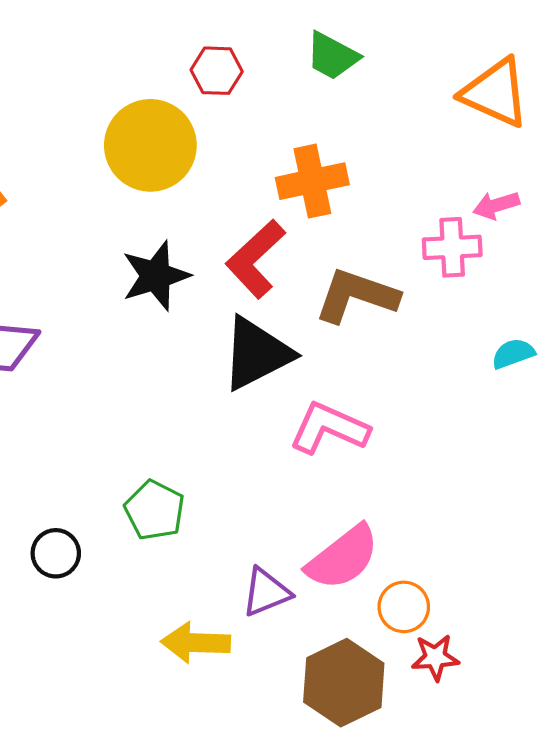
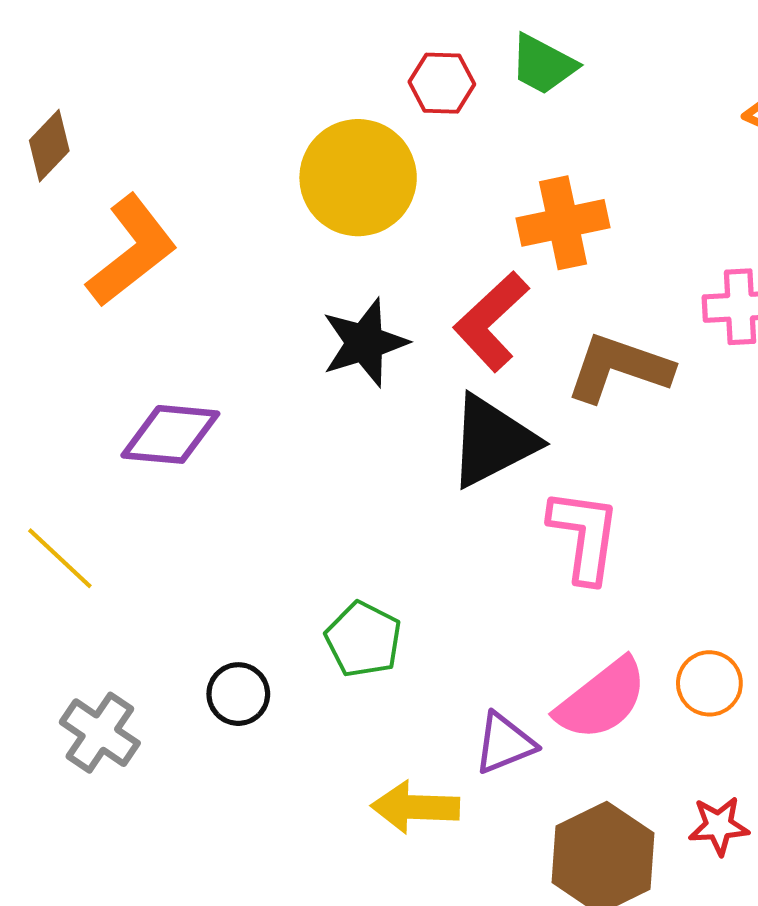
green trapezoid: (332, 56) -> (543, 64), moved
pink L-shape: (329, 428) -> (584, 536), turned 74
orange circle: (404, 607) -> (709, 683), moved

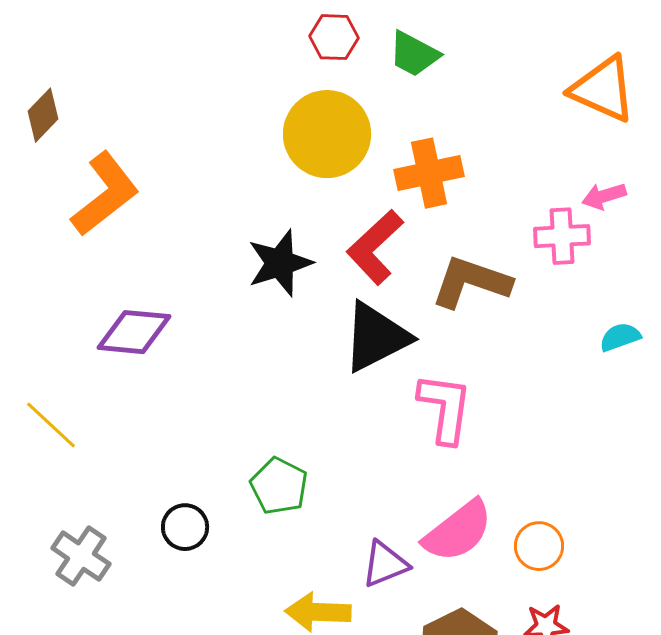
red hexagon: (442, 83) -> (334, 37), moved
yellow circle: (358, 178) -> (327, 134), moved
orange circle: (709, 683) -> (539, 546), moved

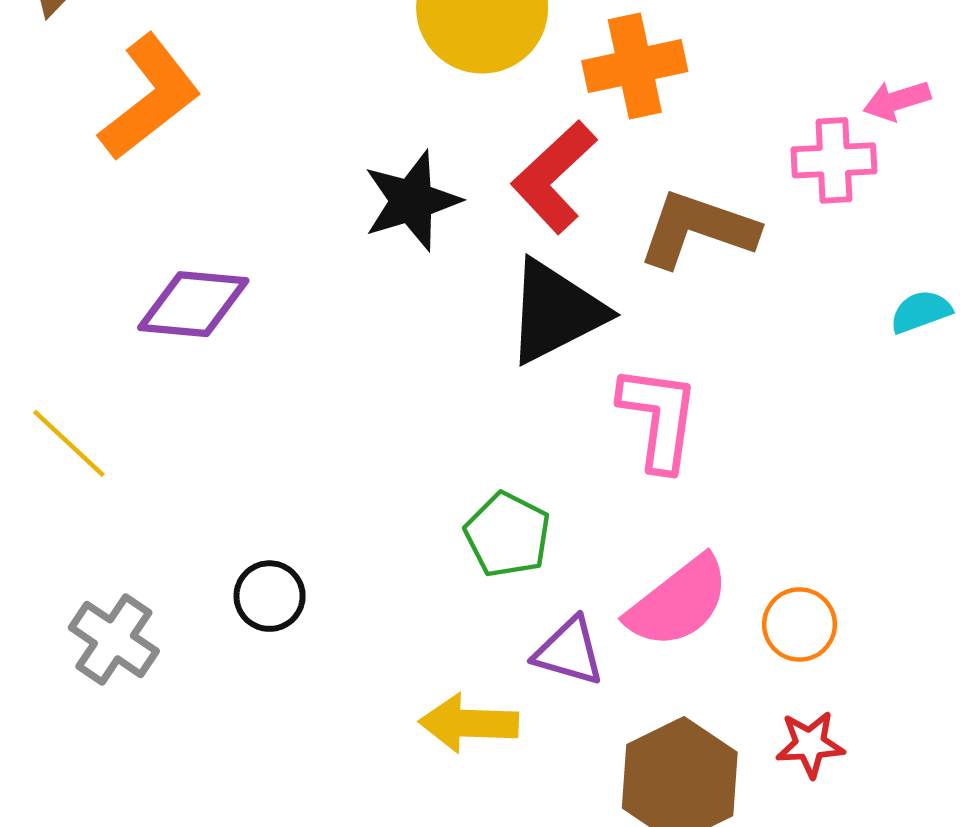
green pentagon: (279, 486) -> (508, 535), moved
purple triangle: (385, 564) -> (569, 651), turned 38

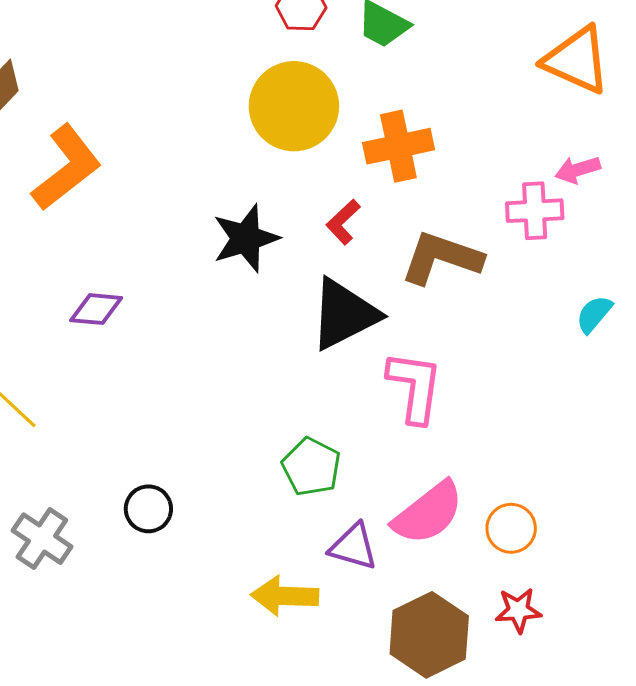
red L-shape: (554, 177) -> (343, 222), size x0.6
purple diamond: (193, 304) -> (96, 309), size x0.7
cyan semicircle: (921, 312) -> (594, 314), turned -30

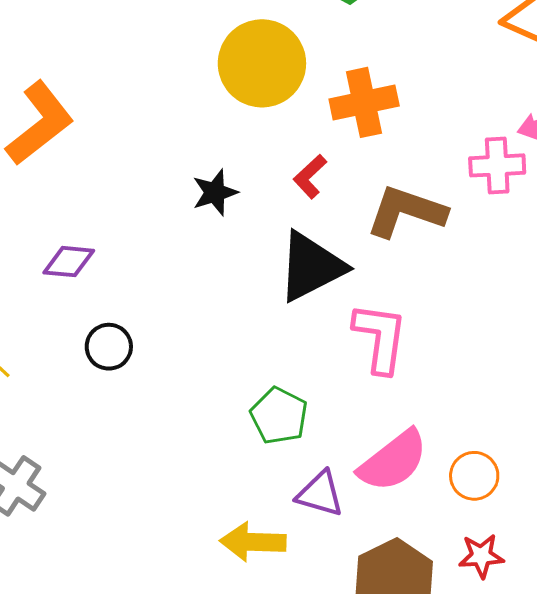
black star: (246, 238) -> (215, 193), size x0.7
black circle: (148, 509) -> (109, 347), moved

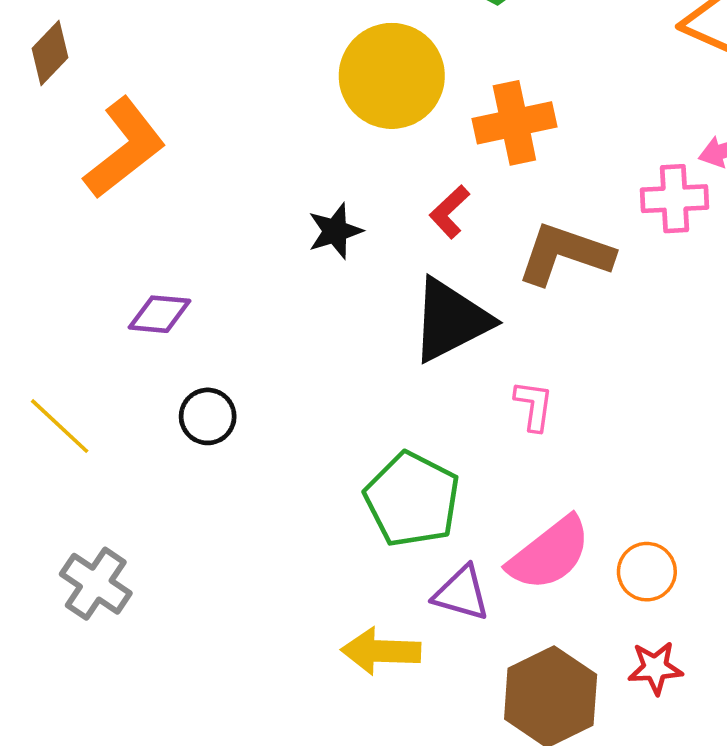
pink L-shape: (380, 338) -> (534, 406), size x0.6
green pentagon: (279, 416) -> (412, 499), size x1.4

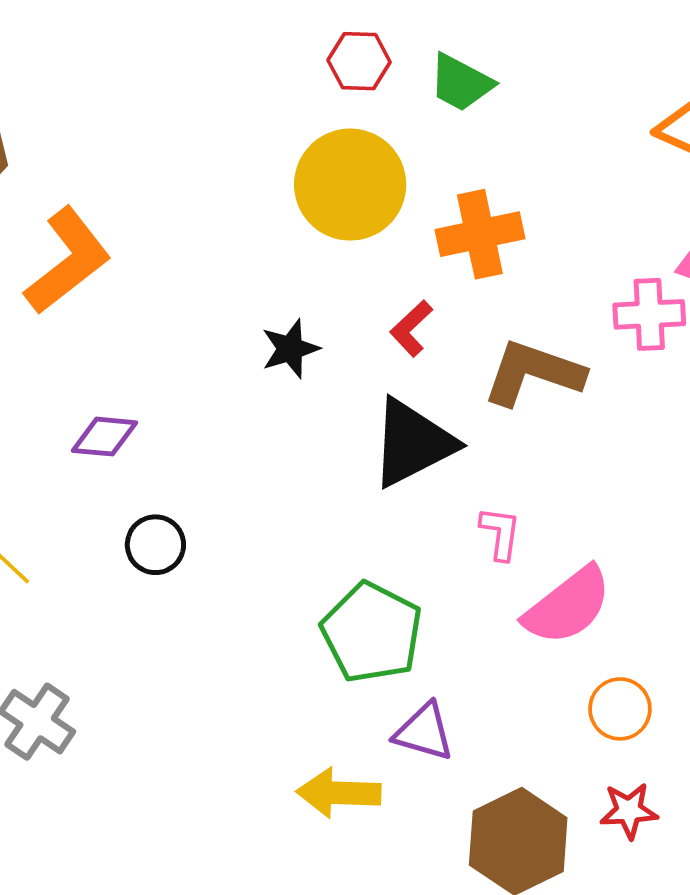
pink semicircle: (549, 554) -> (568, 606), moved

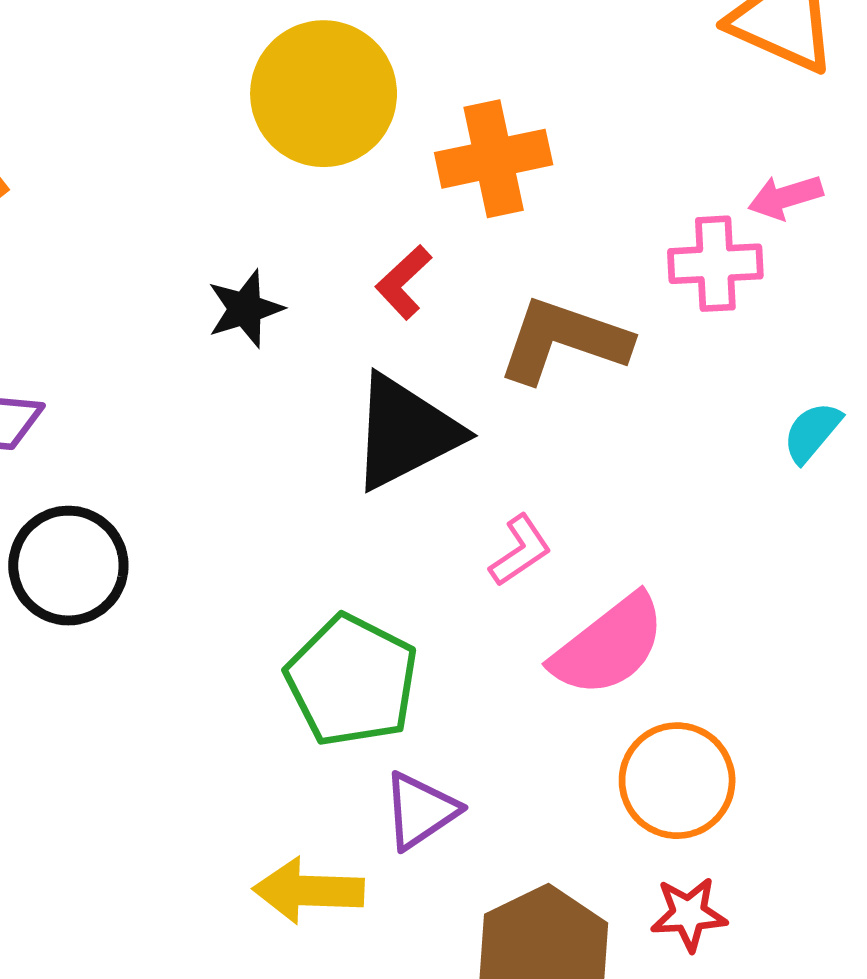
pink L-shape: (500, 533) -> (520, 551), turned 48
black circle: (155, 545) -> (68, 566), size x1.5
orange circle: (620, 709) -> (677, 781), size x1.4
purple triangle: (424, 732) -> (420, 811), turned -50

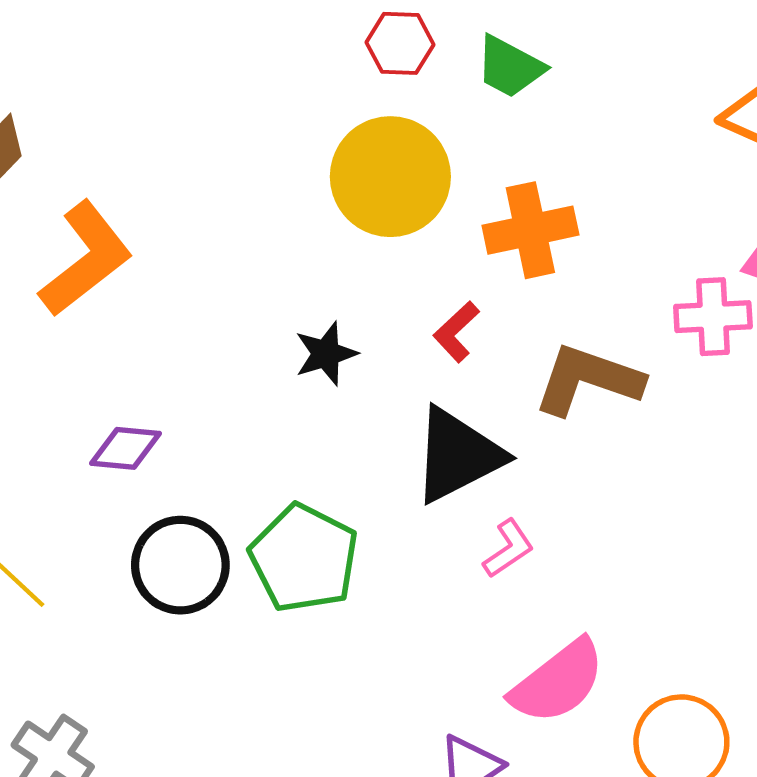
pink L-shape: (520, 551) -> (508, 549), moved
pink semicircle: (609, 646) -> (558, 682), moved
green pentagon: (352, 681) -> (304, 558), moved

